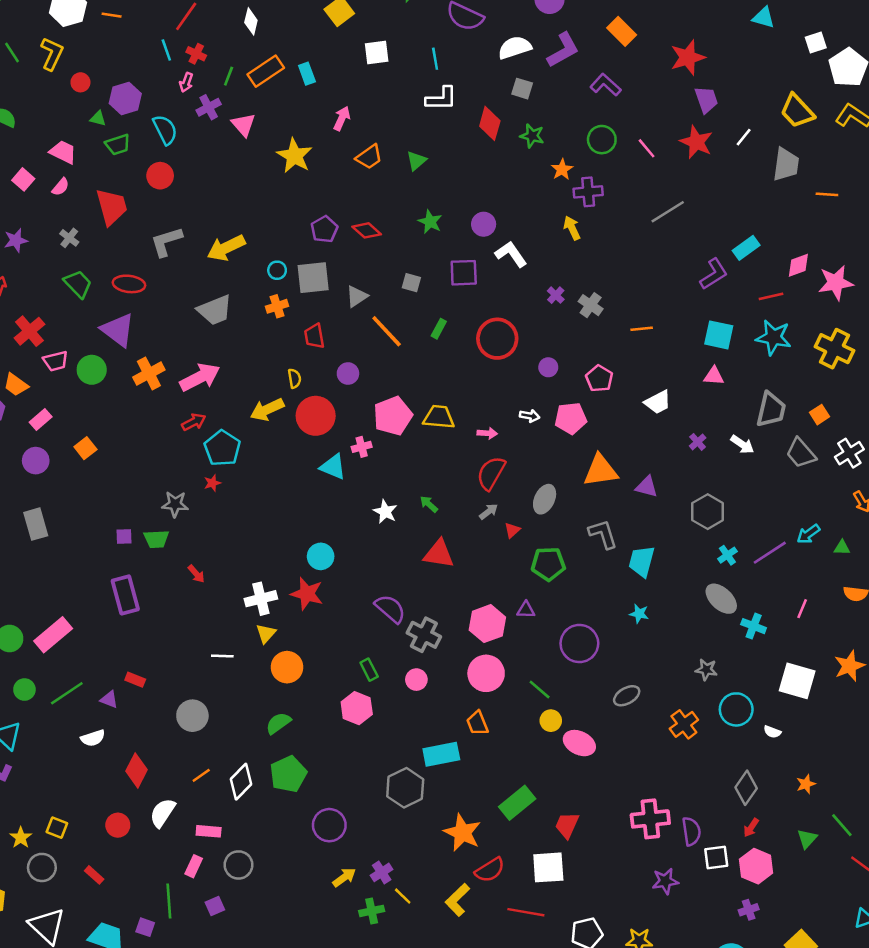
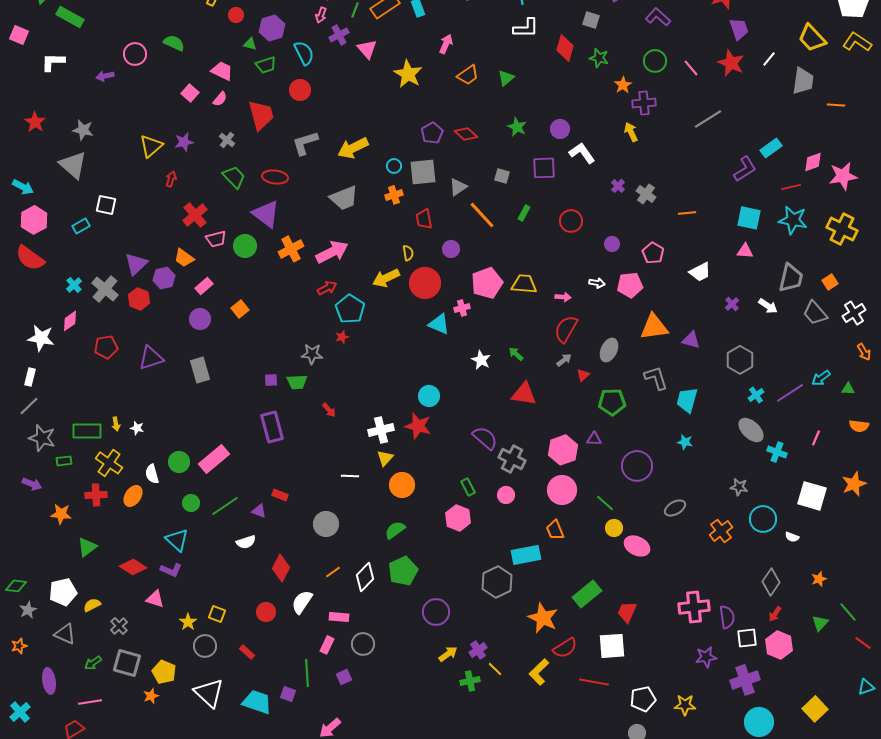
red circle: (497, 339) -> (571, 221), size x0.7
purple cross: (749, 910) -> (745, 680), moved, size x1.8

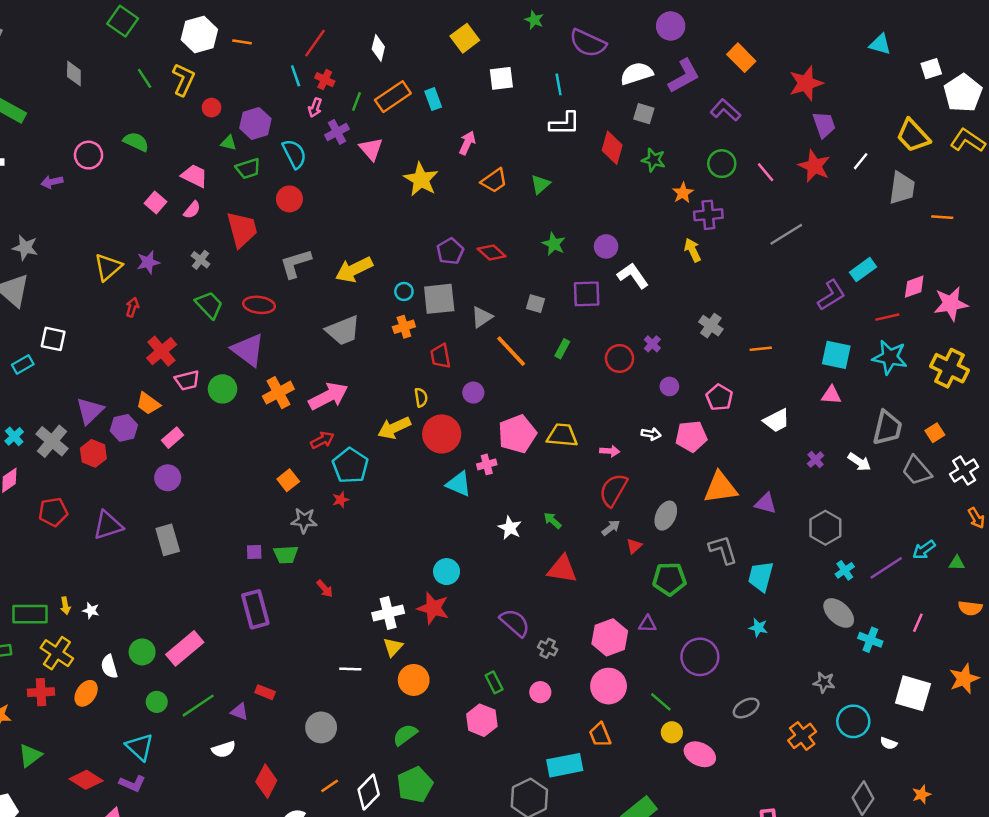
purple cross: (618, 186) -> (652, 344), moved
orange square: (240, 309) -> (288, 480), moved
gray cross: (512, 459) -> (548, 648), size x0.6

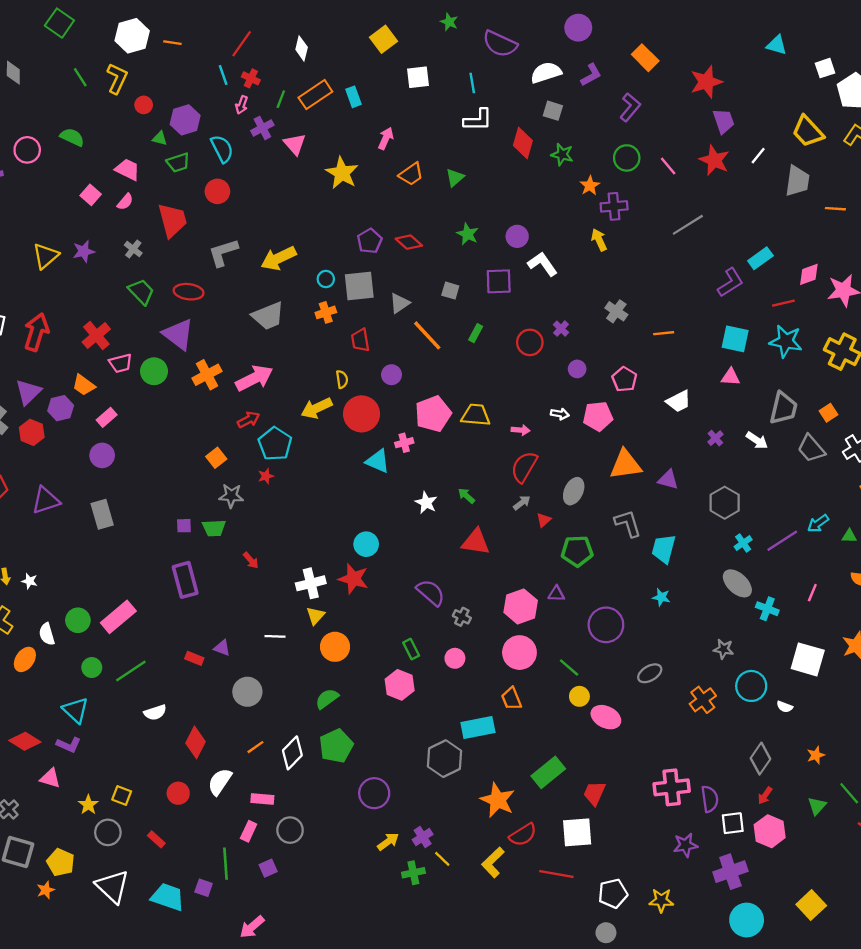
purple L-shape: (684, 76) -> (591, 75), size x0.7
purple L-shape: (725, 110) -> (630, 107), turned 88
red arrow: (132, 307) -> (36, 332), moved, size x2.0
purple triangle: (240, 712) -> (222, 648), moved

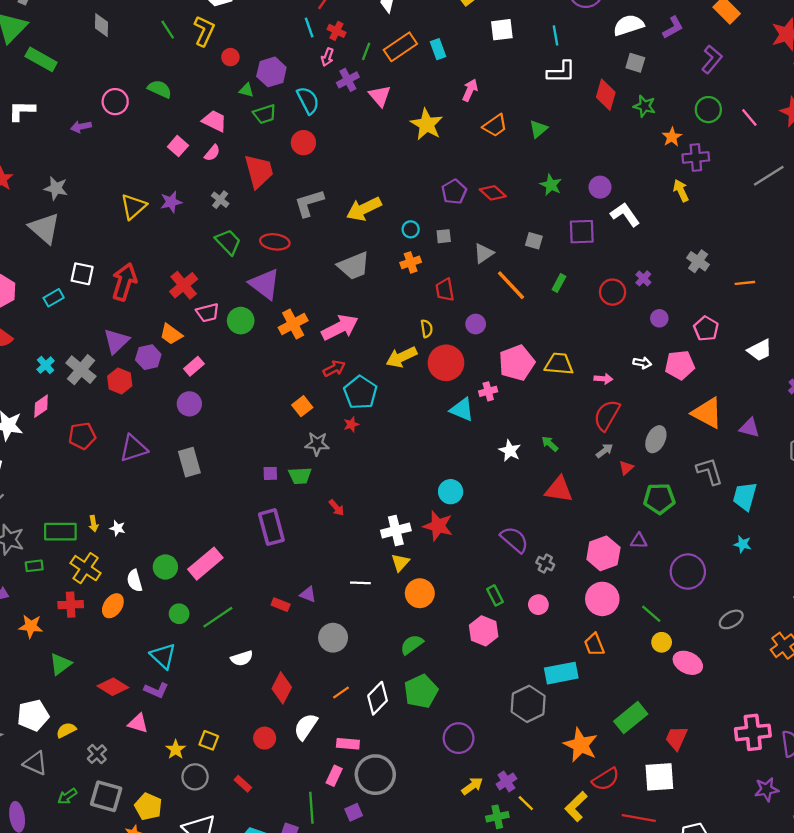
gray square: (359, 286) -> (444, 236), size x0.5
orange triangle: (626, 465) -> (707, 413), turned 36
gray circle: (290, 830) -> (375, 775), size x1.5

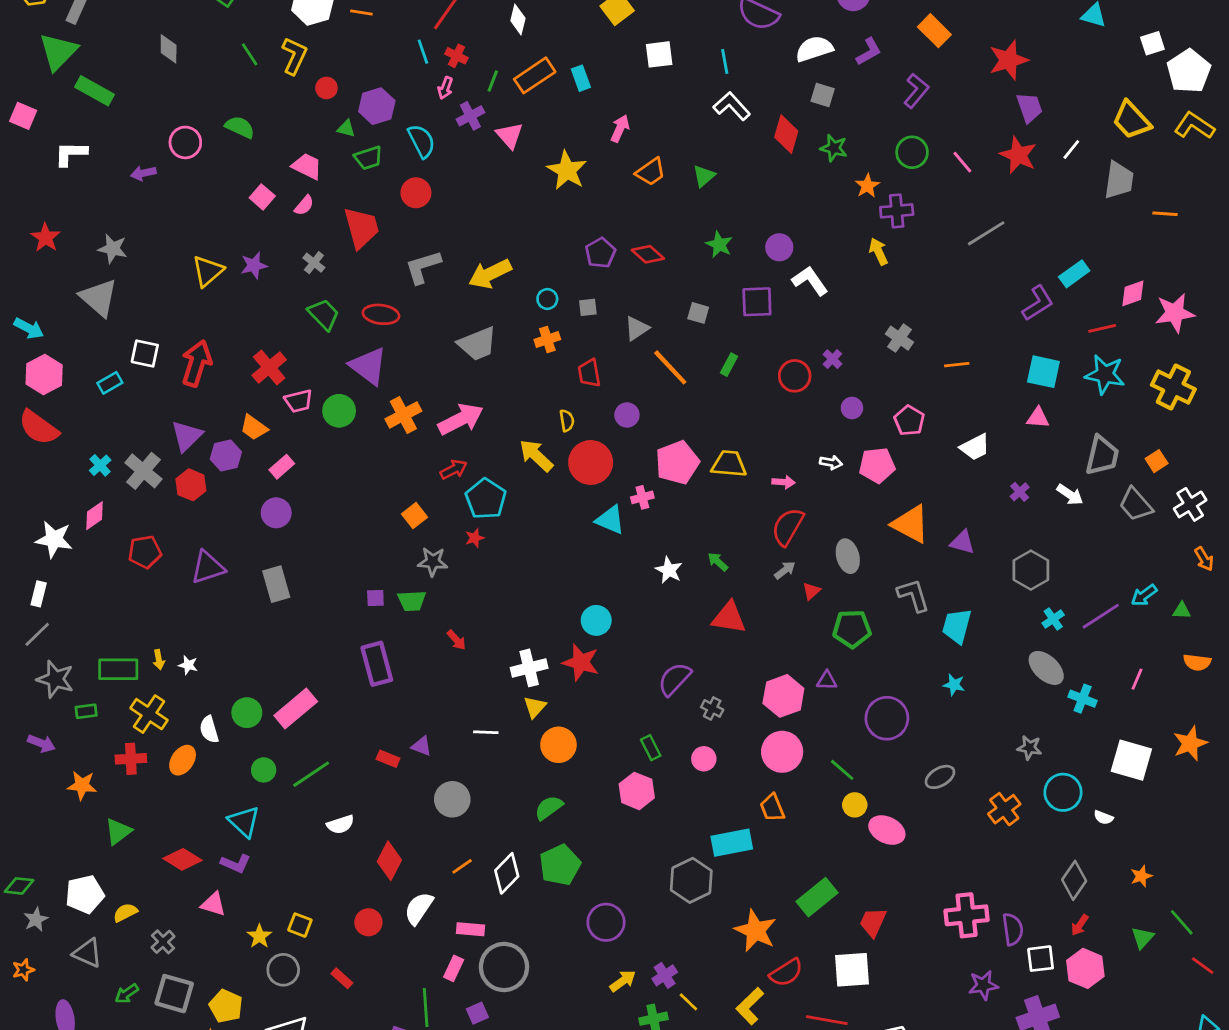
white L-shape: (561, 72) -> (732, 106), turned -132
yellow arrow: (402, 357) -> (536, 456), turned 68
gray ellipse: (656, 439) -> (848, 556), turned -40
purple semicircle: (514, 540) -> (674, 679), turned -88

